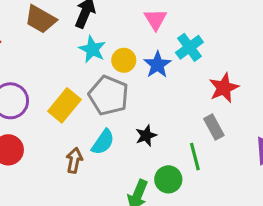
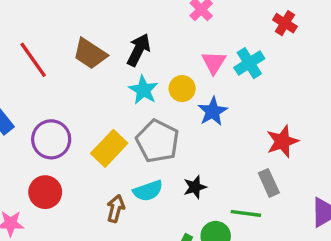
cyan cross: (189, 47) -> (249, 63), moved
yellow circle: (124, 60) -> (182, 89), moved
cyan semicircle: (103, 142) -> (148, 191), turned 32
green line: (195, 157) -> (246, 213), turned -72

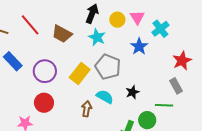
brown trapezoid: (90, 54) -> (62, 34), moved
cyan cross: (249, 63) -> (160, 29), moved
yellow circle: (182, 89) -> (117, 20), moved
cyan semicircle: (148, 191) -> (105, 97), turned -126

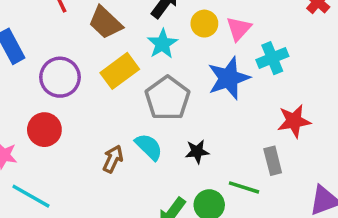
blue star: (139, 46) -> (229, 78), size x1.4
yellow rectangle: (80, 74) -> (120, 71), moved

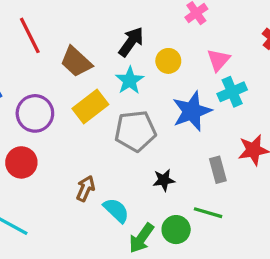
pink triangle: (239, 29) -> (218, 60), moved
gray pentagon: (168, 98) -> (135, 131), turned 30
cyan semicircle: (149, 147) -> (116, 210), moved
gray rectangle: (273, 161) -> (218, 170), moved

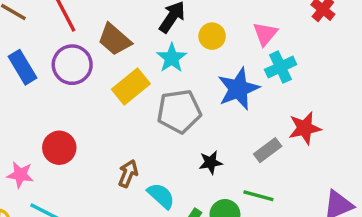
purple circle: (35, 113) -> (72, 65), moved
gray rectangle: (218, 170) -> (268, 150), turned 70

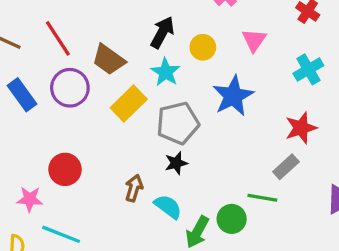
cyan cross: (281, 67) -> (308, 69), moved
gray rectangle: (268, 150) -> (286, 167), moved
black star: (211, 162) -> (176, 163), moved

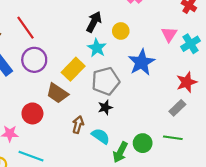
pink triangle: (254, 40) -> (169, 34), moved
brown trapezoid: (109, 60) -> (57, 93), moved
green line: (262, 198) -> (173, 138), moved

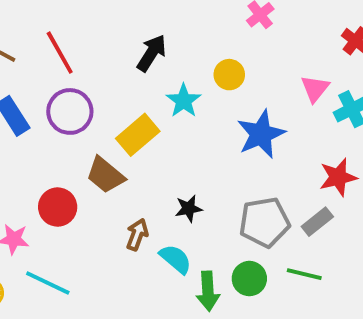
black arrow: (94, 22) -> (152, 53), moved
gray pentagon: (106, 81) -> (265, 222), moved
green arrow: (120, 152) -> (208, 291), turned -36

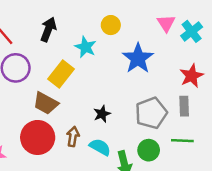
black arrow: (152, 53) -> (48, 29), moved
red circle: (58, 207) -> (38, 137), moved, size x1.4
gray rectangle: (317, 222) -> (184, 106), turned -42

